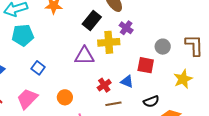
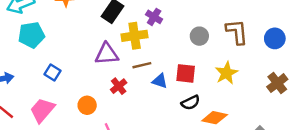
red square: (146, 65) -> (186, 73), moved
red cross: (104, 85) -> (119, 86), moved
brown line: (113, 104) -> (142, 65), moved

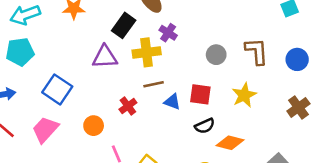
cyan pentagon: (31, 35) -> (20, 52), moved
purple triangle: (107, 54) -> (105, 57), moved
blue square: (52, 73) -> (57, 89), size x1.6

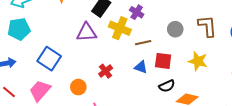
yellow cross: (147, 52) -> (120, 28), turned 30
brown line: (154, 84) -> (143, 43), moved
yellow star: (244, 95) -> (198, 61), turned -30

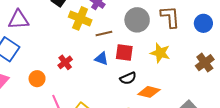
gray circle: (175, 29) -> (137, 20), size x1.5
purple triangle: (86, 32) -> (19, 20), moved

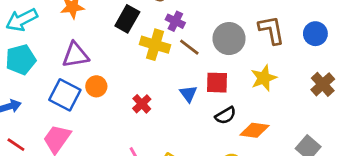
brown line: (104, 33) -> (189, 47), moved, turned 56
yellow star: (160, 53) -> (264, 78), turned -30
blue triangle: (101, 59) -> (188, 94), turned 40
orange circle: (37, 79) -> (96, 86), moved

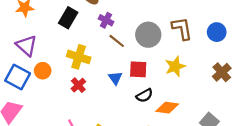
yellow cross: (155, 45) -> (79, 57), moved
purple triangle: (75, 55) -> (27, 46), turned 50

